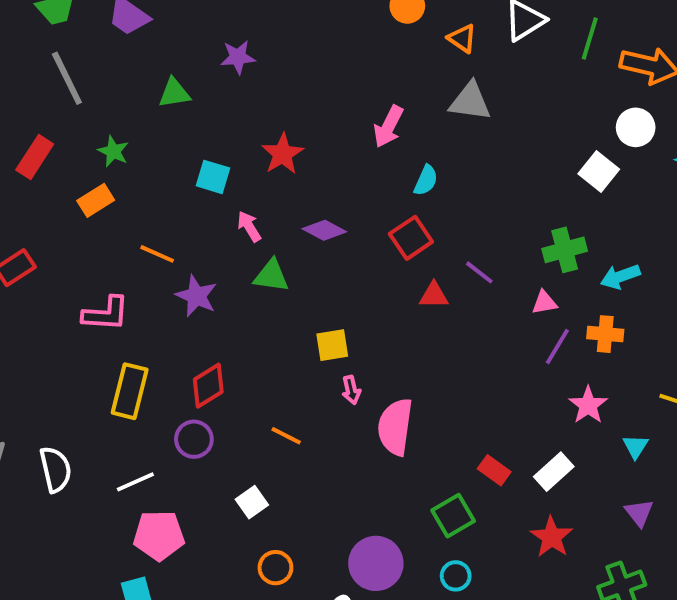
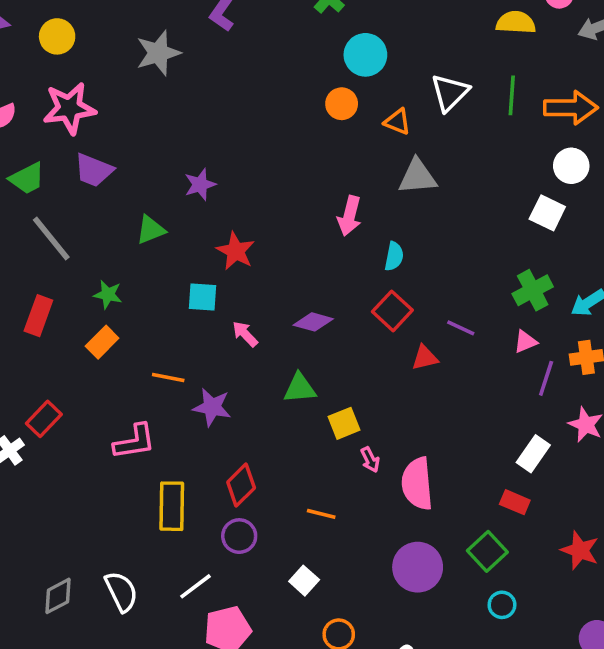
red star: (282, 154) -> (236, 251), moved
green triangle: (271, 276) -> (300, 388), moved
white rectangle: (554, 472) -> (533, 454), moved
purple circle: (376, 563) -> (418, 567), moved

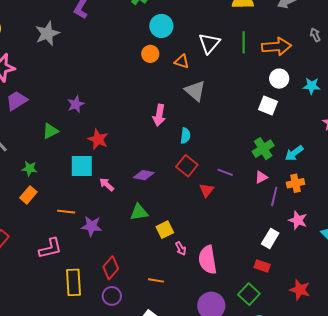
purple trapezoid: (94, 170) -> (17, 101), turned 130
gray triangle: (418, 177) -> (195, 91), turned 50
cyan square: (202, 297) -> (82, 166), size x1.4
red triangle: (425, 358) -> (207, 190), turned -35

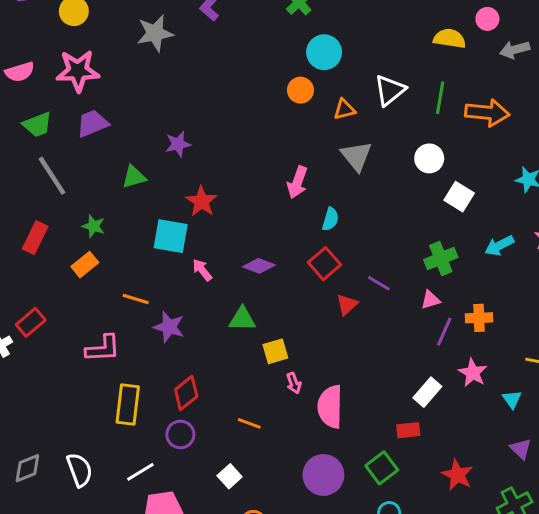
orange triangle: (182, 61) -> (344, 109), turned -42
white circle: (279, 79) -> (429, 158), moved
cyan arrow: (294, 153) -> (499, 246), moved
red rectangle: (262, 266) -> (408, 430), turned -35

